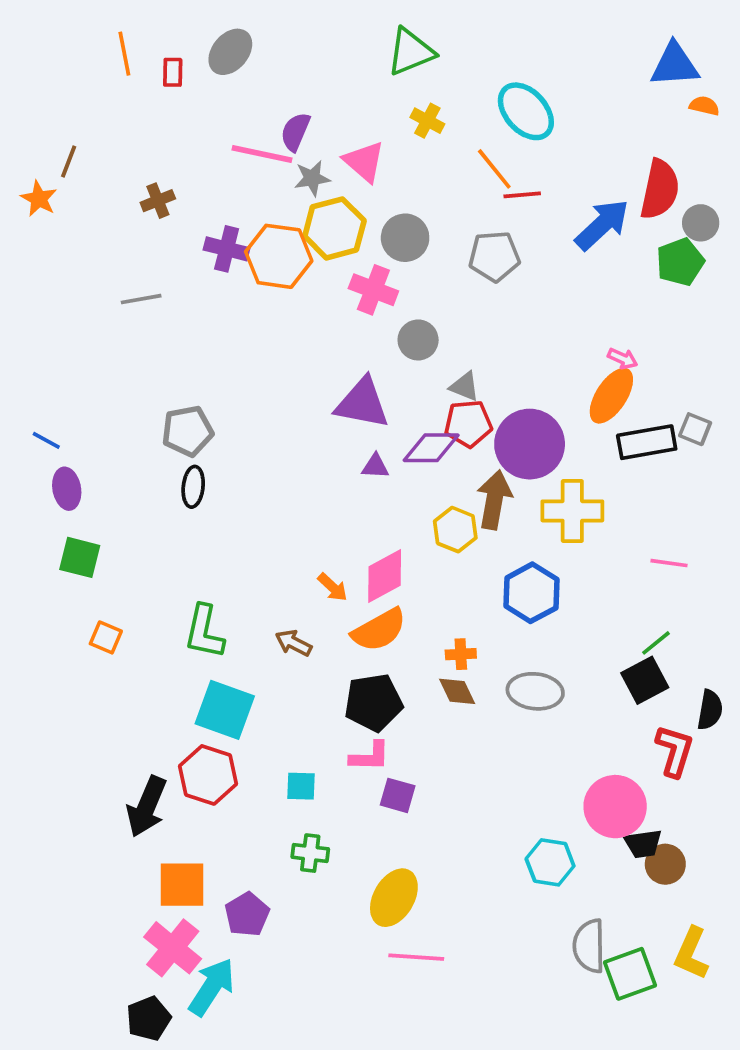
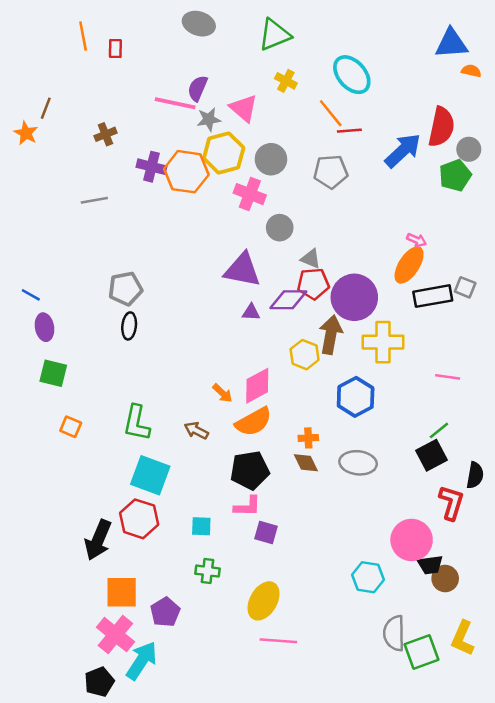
gray ellipse: (230, 52) -> (199, 24), moved, turned 68

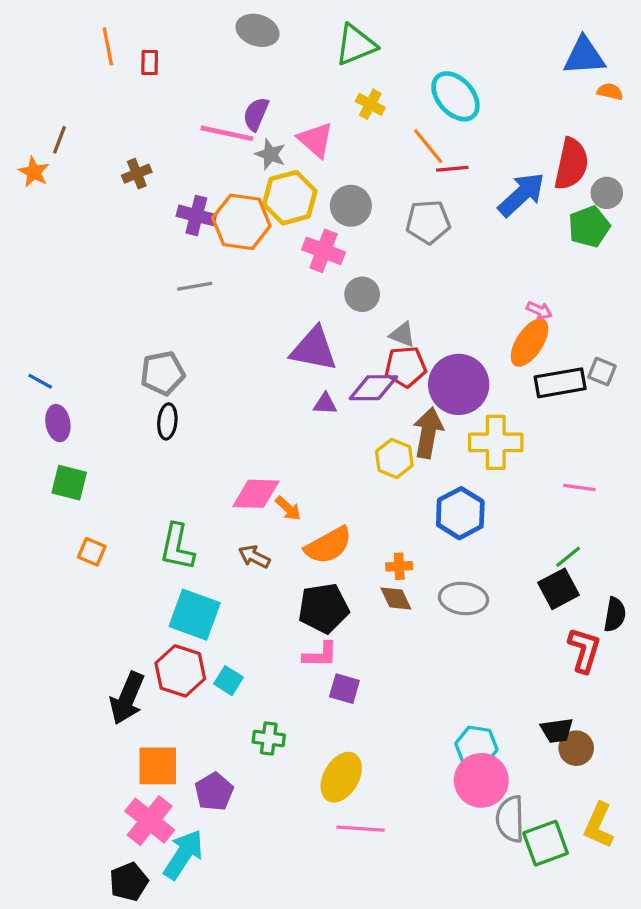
gray star: (209, 119) -> (270, 154), turned 30
gray line: (94, 200) -> (195, 286), moved
pink diamond: (257, 386) -> (256, 494), moved, turned 30
cyan square: (201, 526) -> (229, 681), moved, turned 30
pink circle: (412, 540) -> (481, 780), moved

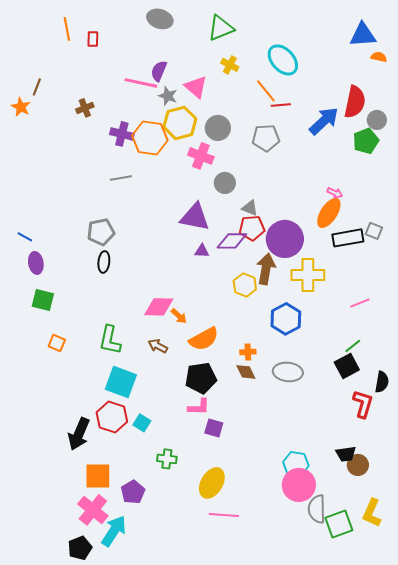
pink line: (579, 487) -> (360, 303), turned -30

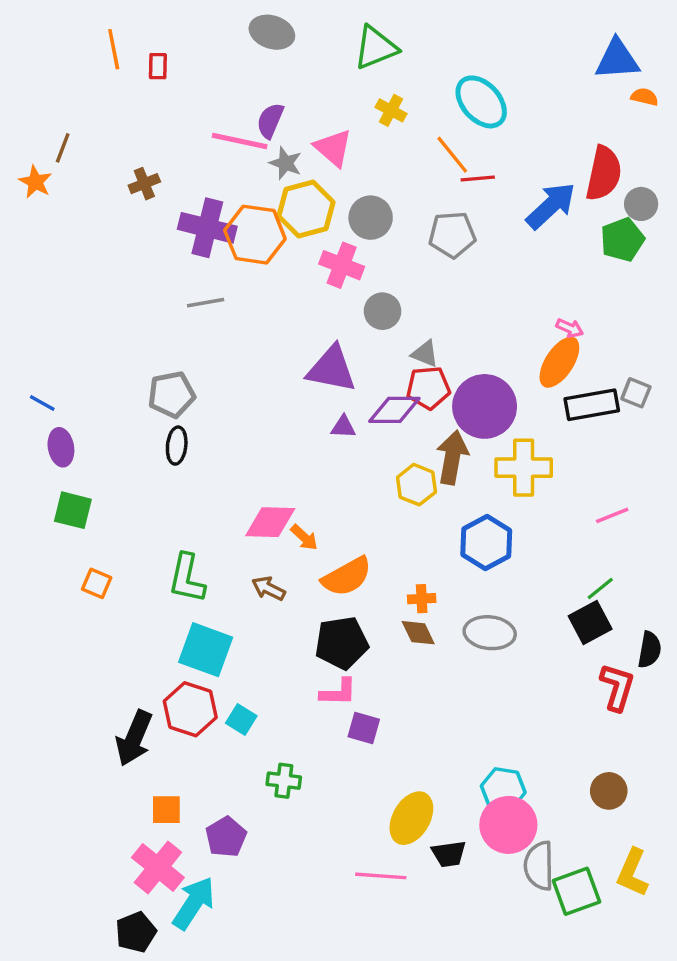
purple cross: (122, 134) -> (207, 228), size x1.4
black trapezoid: (346, 454) -> (449, 854), moved
orange square: (98, 476) -> (166, 810), size x0.7
yellow ellipse: (212, 483) -> (411, 818), moved

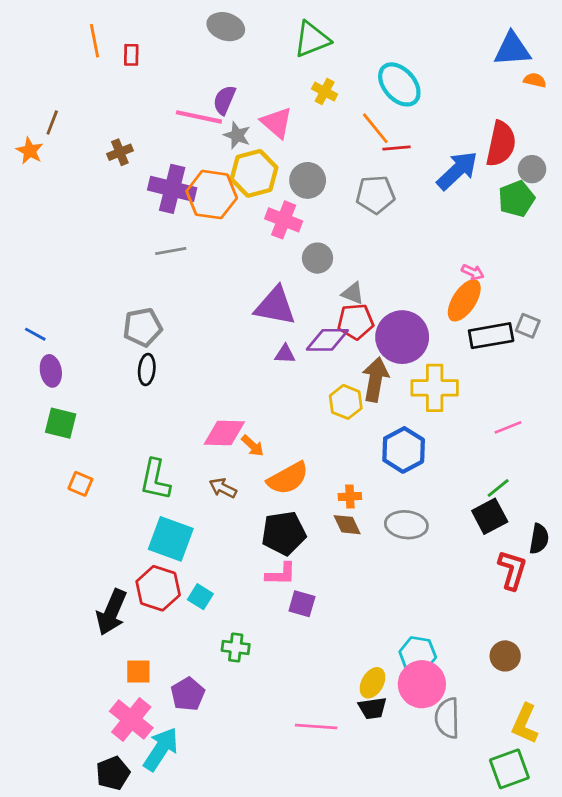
yellow ellipse: (411, 818) -> (373, 683), moved, size x0.7
green square: (576, 891) -> (509, 769), moved

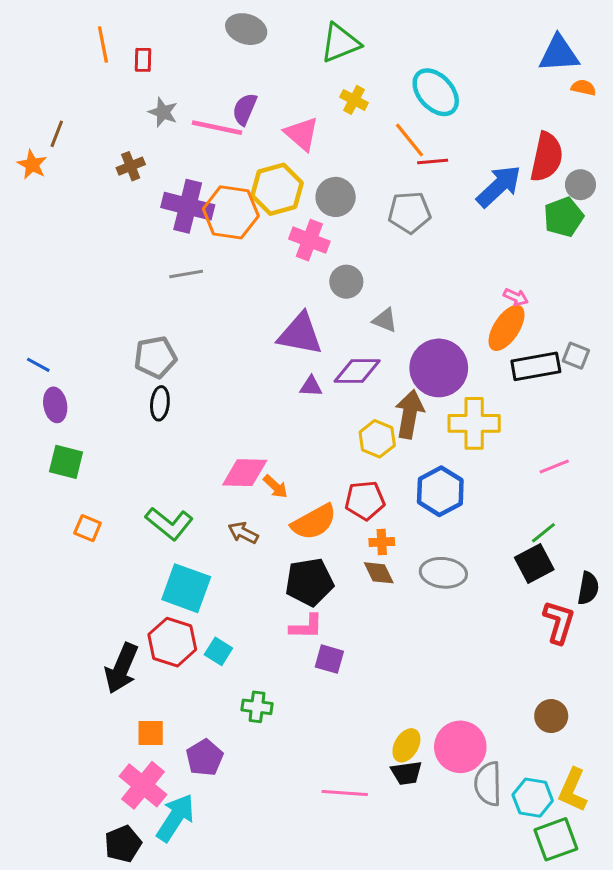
gray star: (237, 135) -> (163, 112), moved
red pentagon: (356, 322) -> (365, 500), moved
green L-shape: (155, 480) -> (169, 524), turned -63
cyan hexagon: (418, 655) -> (533, 798), moved

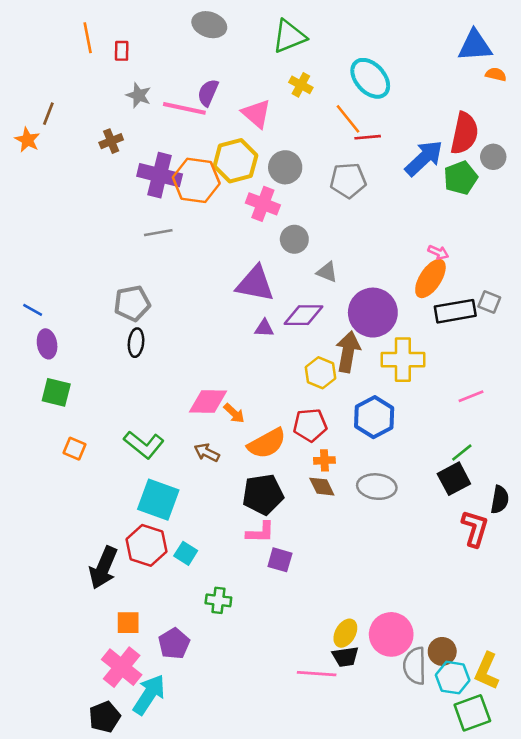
green pentagon: (564, 217) -> (461, 178), moved
brown circle: (551, 716) -> (442, 651), moved
pink line: (345, 793) -> (317, 674), moved

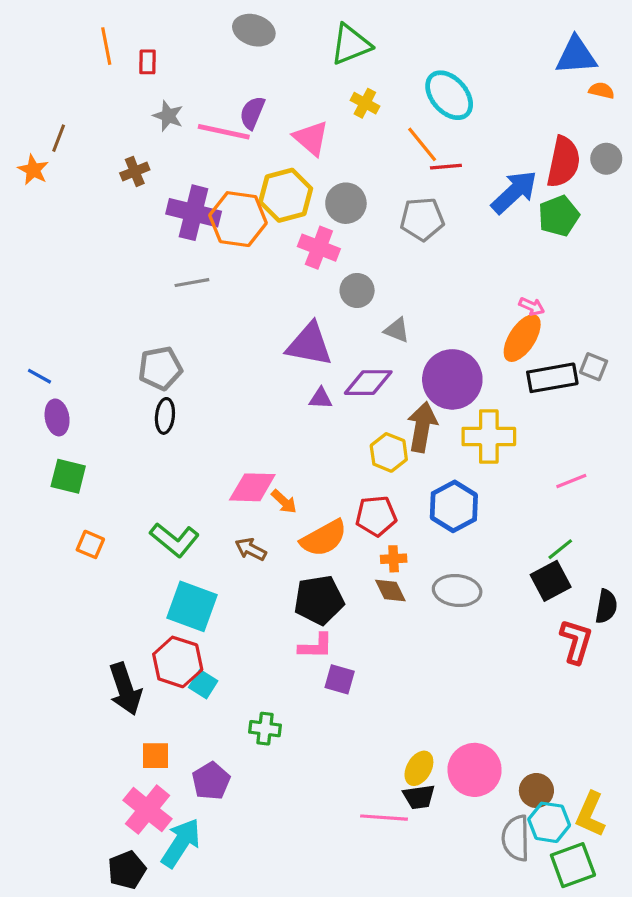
gray circle: (493, 157) -> (606, 159), moved
cyan square: (186, 553) -> (203, 684), moved
black arrow: (103, 568) -> (125, 689), turned -42
gray semicircle: (415, 666) -> (516, 838), moved

